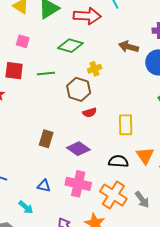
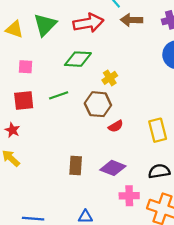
brown arrow: (129, 47) -> (131, 20), moved
pink cross: (78, 184) -> (129, 196), moved, size x0.7

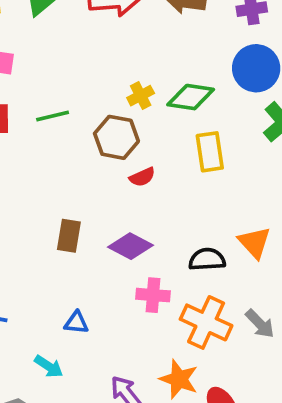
green diamond: (78, 59) -> (191, 97), moved
yellow rectangle: (158, 130) -> (210, 152), moved

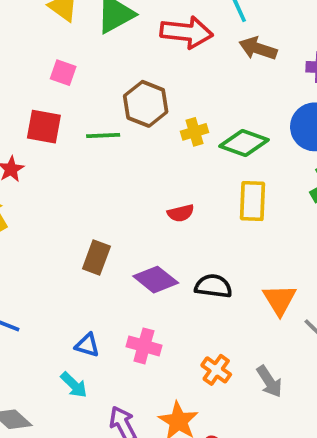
brown hexagon: (116, 137) -> (146, 104), moved
black semicircle: (207, 259) -> (213, 286), moved
pink cross: (153, 295) -> (144, 346), moved
orange cross: (206, 322) -> (216, 370), size x0.6
cyan arrow: (49, 366) -> (74, 385), moved

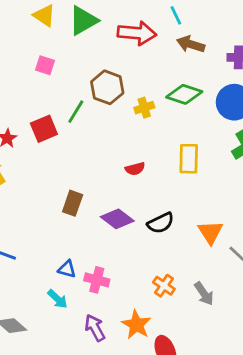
red square: (44, 127) -> (44, 129), moved, turned -32
green line: (103, 135) -> (76, 112), turned -55
green diamond: (244, 143) -> (184, 94), moved
black semicircle: (213, 286) -> (161, 223), turned 148
pink cross: (144, 346) -> (97, 280), moved

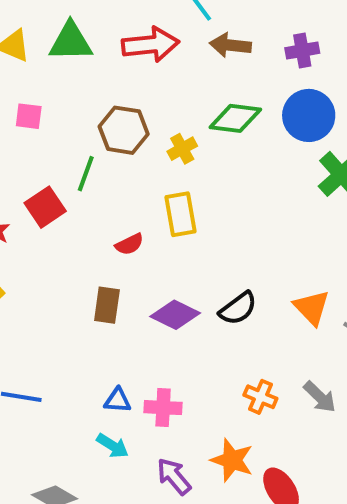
green triangle: (83, 21) -> (71, 42), turned 40
yellow rectangle: (189, 159) -> (181, 214), moved
red semicircle: (135, 169) -> (129, 244), moved

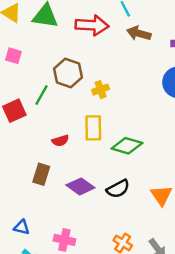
green diamond: (235, 118) -> (127, 146), moved
blue triangle: (118, 400) -> (22, 227), moved

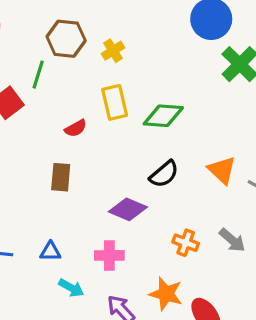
purple diamond: (80, 186) -> (128, 209), moved

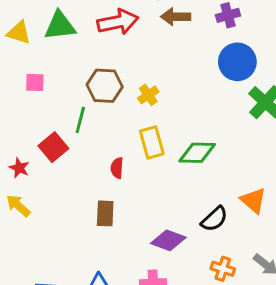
red semicircle: (76, 128) -> (117, 168), turned 126
black semicircle: (164, 174) -> (214, 219), moved

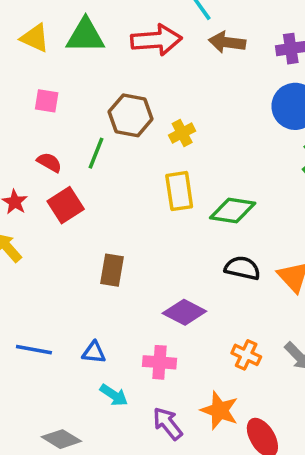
red square: (53, 147) -> (66, 205), moved
red semicircle: (117, 168) -> (49, 162), moved, turned 108
black semicircle: (214, 219) -> (242, 268), moved, turned -132

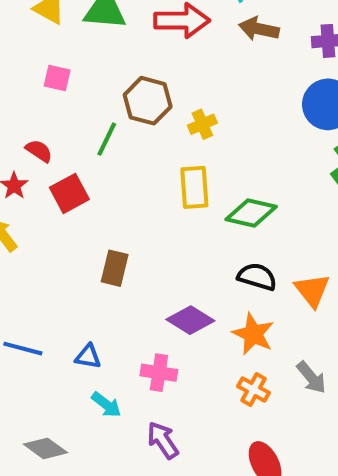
red semicircle: (49, 162) -> (39, 151), moved
orange cross: (246, 355) -> (254, 390), moved
orange star: (220, 410) -> (253, 334), moved

